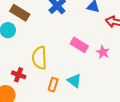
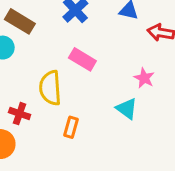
pink rectangle: (79, 45) -> (82, 59), moved
cyan triangle: (74, 81) -> (127, 109), moved

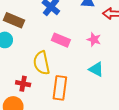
pink star: (144, 78) -> (94, 39), moved
orange rectangle: (71, 127) -> (60, 88), size x1.6

